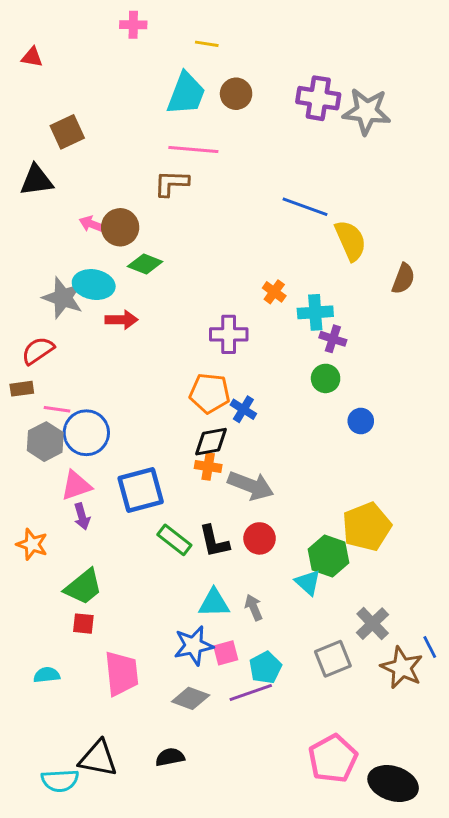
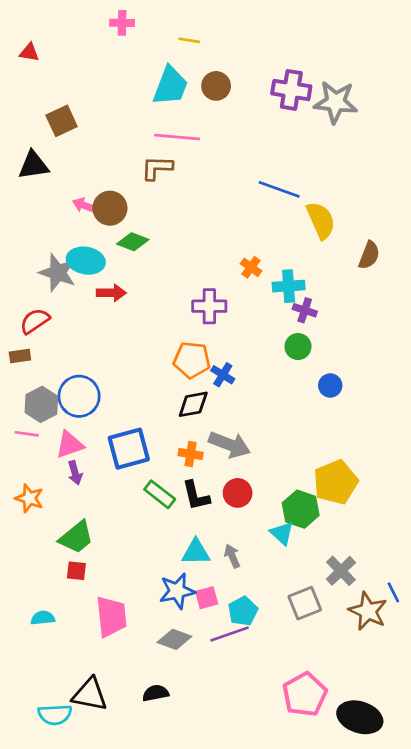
pink line: (57, 409) -> (27, 434), moved
orange cross: (208, 467) -> (191, 454), moved

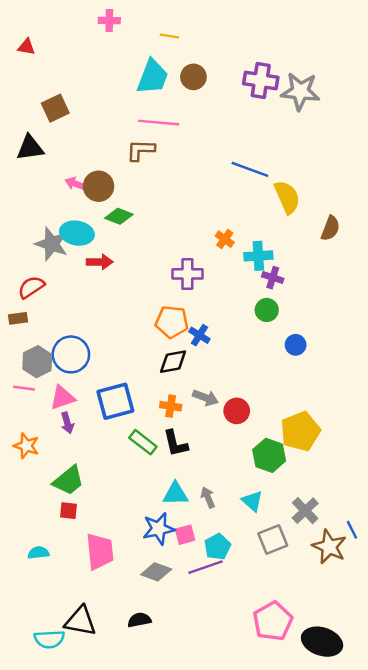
gray arrow: (229, 445) -> (205, 398), size x0.7
red circle: (238, 493) -> (237, 411), moved
cyan triangle: (282, 533) -> (252, 501), moved

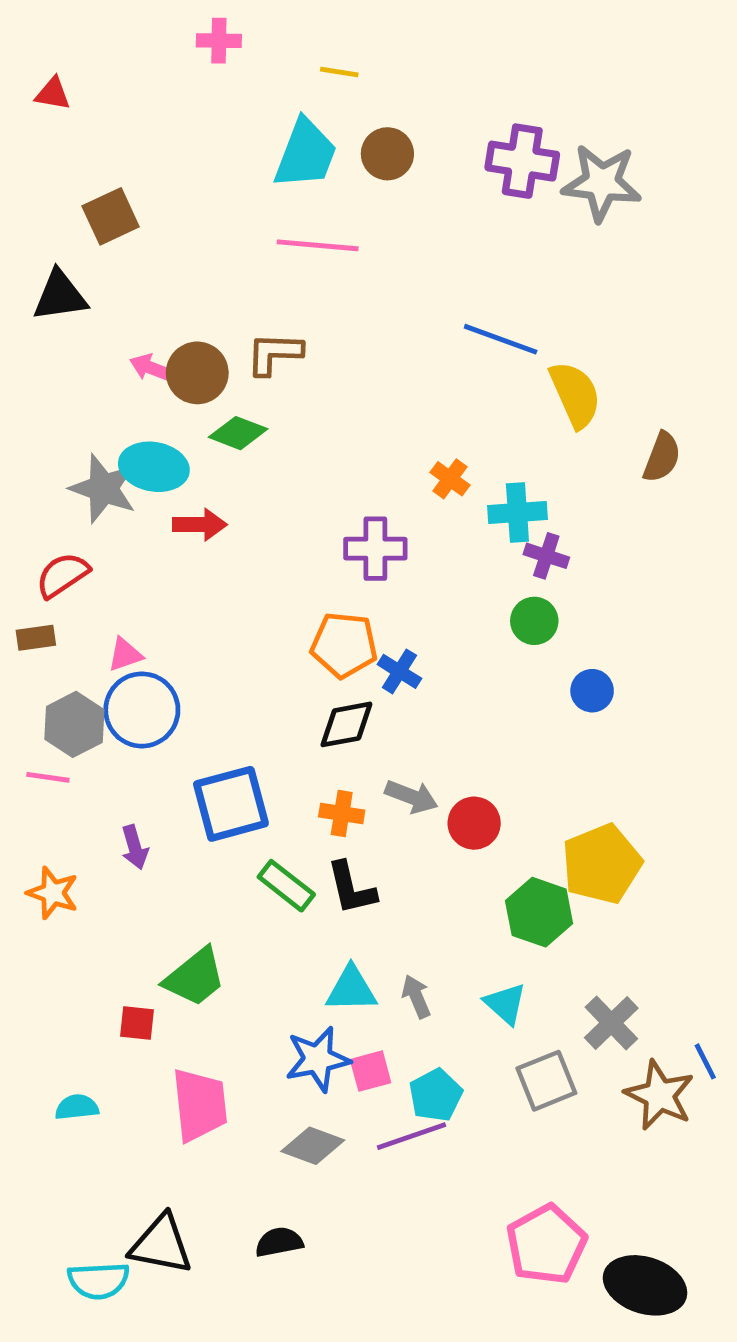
brown L-shape: (141, 150) -> (274, 354), moved
pink triangle: (62, 398) -> (125, 655), moved, size x0.7
green trapezoid: (68, 481) -> (195, 977), moved

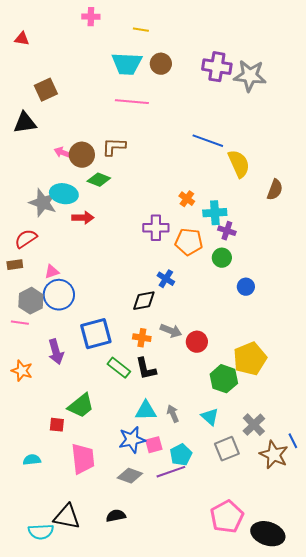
cyan trapezoid: (306, 154) -> (127, 64), turned 72
orange pentagon: (344, 645) -> (189, 242), moved
purple arrow: (135, 847) -> (56, 352), size x1.4

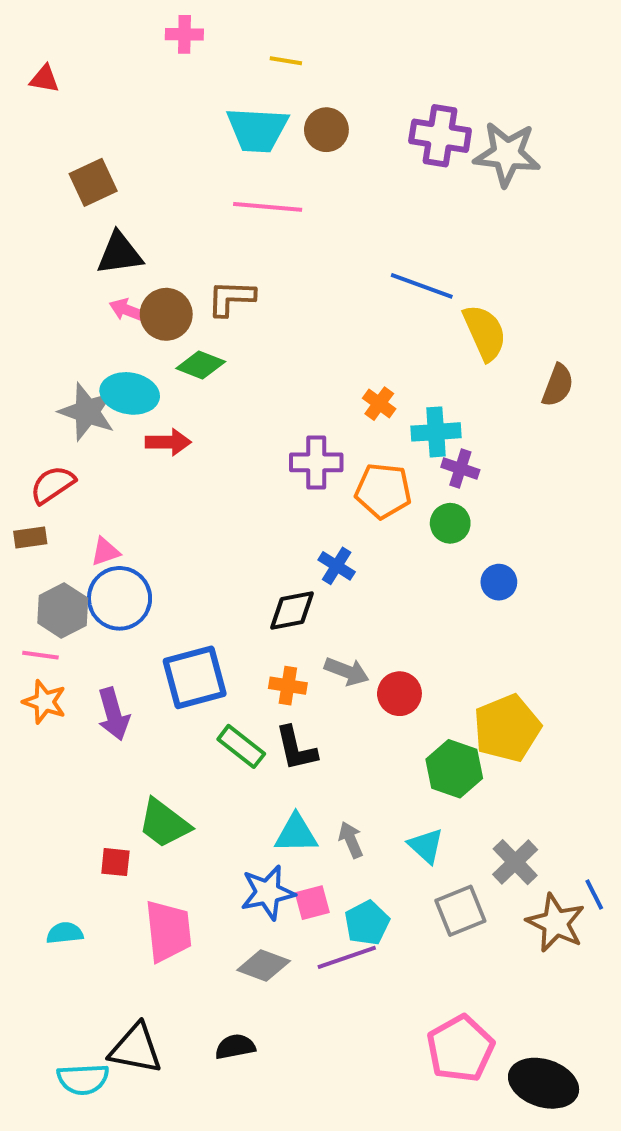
black triangle: (25, 123) -> (120, 253), moved
orange star: (22, 371) -> (44, 702), moved
green trapezoid: (81, 406) -> (164, 824), turned 76

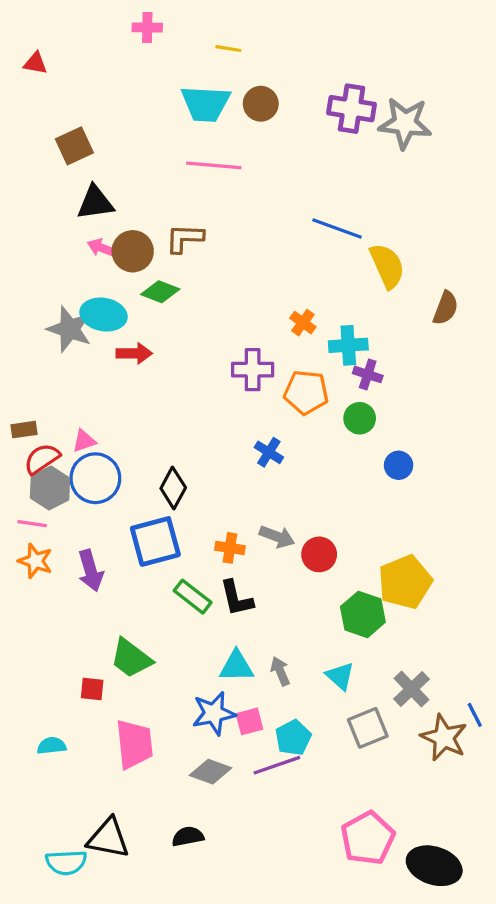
red semicircle: (53, 485) -> (42, 459), moved
black diamond: (292, 610) -> (173, 488), moved, turned -51

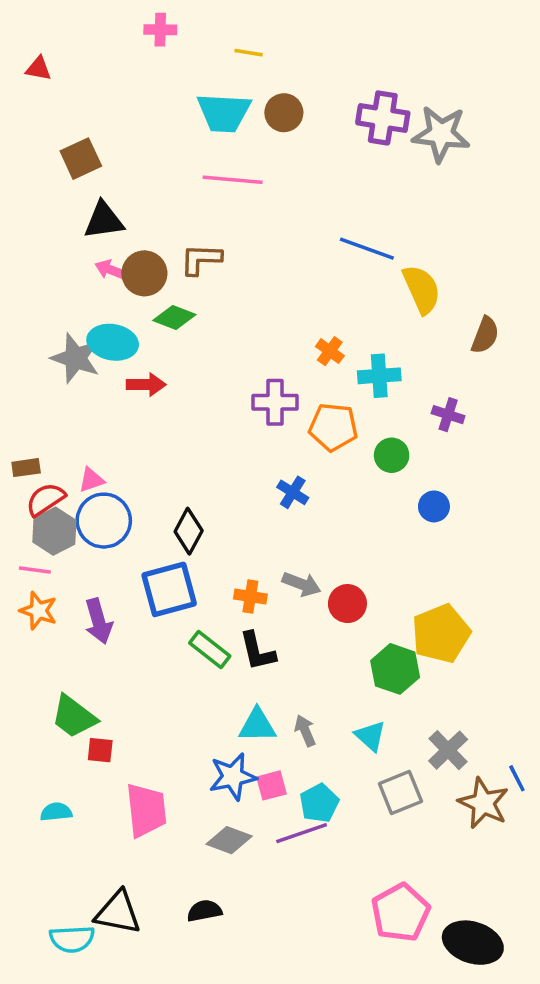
purple cross: (368, 374) -> (448, 415), moved
green trapezoid: (131, 658) -> (74, 717), moved

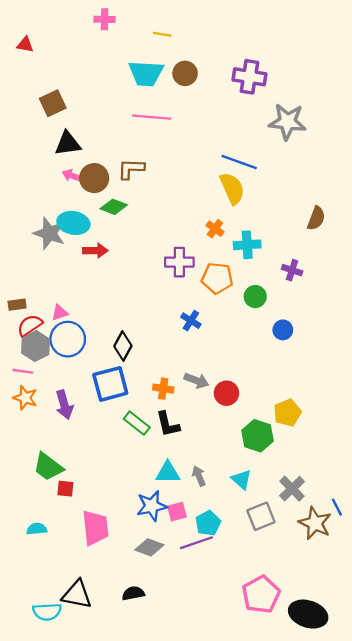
gray star: (441, 134) -> (287, 122), moved
yellow semicircle: (422, 289) -> (232, 188), moved
yellow pentagon: (441, 634) -> (287, 413), size x0.7

